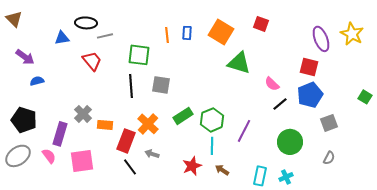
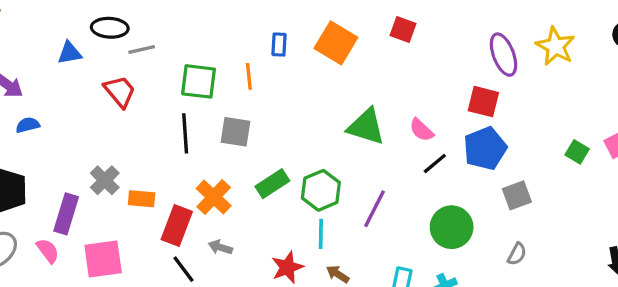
orange line: (167, 35) -> (249, 76), moved
green triangle: (239, 63) -> (366, 127), moved

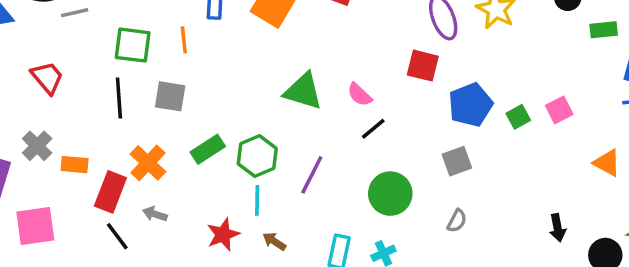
red trapezoid: (120, 91) -> (47, 78), moved
blue pentagon: (485, 148) -> (470, 105), moved
green square: (577, 152) -> (518, 117), turned 30

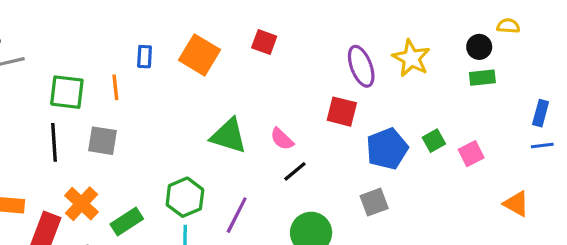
green rectangle: (604, 30) -> (482, 78), moved
green square: (518, 117) -> (434, 141), moved
green rectangle: (208, 149) -> (127, 221), moved

